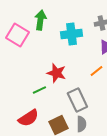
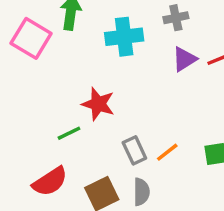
orange line: (96, 71) -> (167, 152), moved
gray rectangle: (77, 100) -> (134, 150), size x0.7

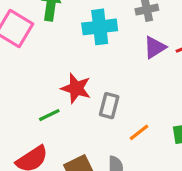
gray rectangle: (134, 150) -> (109, 106), moved, turned 40

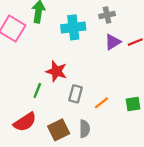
gray rectangle: (109, 106) -> (76, 94), moved
green line: (49, 115) -> (37, 90), turned -42

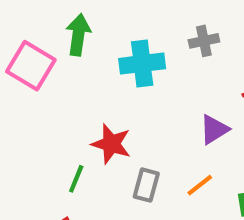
purple triangle: (113, 42) -> (214, 129), moved
orange line: (101, 103) -> (200, 185), moved

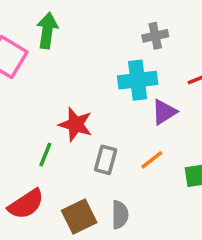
cyan cross: (142, 64) -> (138, 80), moved

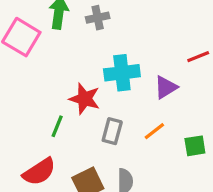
gray cross: (155, 36) -> (98, 18), moved
cyan cross: (138, 80) -> (122, 73), moved

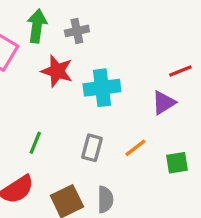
purple triangle: (166, 87) -> (164, 103), moved
red star: (85, 99) -> (57, 71), moved

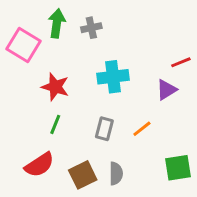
red star: (57, 71) -> (55, 87), moved
green square: (177, 163) -> (178, 168), moved, size x1.4

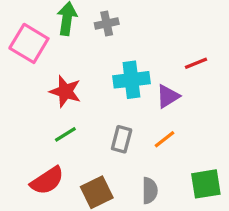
red line: (181, 62) -> (196, 63), moved
purple triangle: (166, 90) -> (168, 96), moved
green line: (55, 124) -> (65, 134), turned 36
gray semicircle: (116, 174) -> (150, 191), moved

